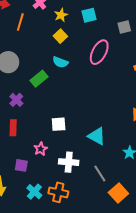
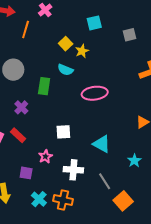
yellow star: (61, 15) -> (82, 51), moved
pink ellipse: (99, 52) -> (95, 93), moved, turned 55
green rectangle: (39, 79) -> (44, 86), turned -42
red rectangle: (13, 128) -> (18, 135), turned -49

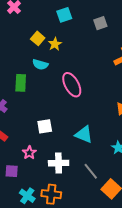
pink ellipse: (95, 93) -> (72, 85), turned 75

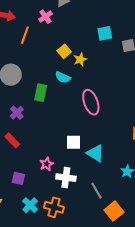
cyan square: (64, 15) -> (105, 33), moved
white square: (45, 126) -> (74, 142), moved
pink star: (29, 153) -> (46, 164), moved

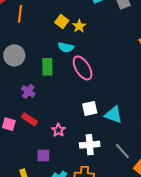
pink ellipse: (91, 102) -> (83, 68), moved
pink star: (46, 164) -> (58, 130), moved

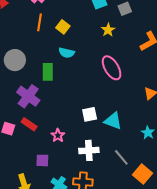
orange line: (20, 14) -> (39, 22), moved
yellow star: (79, 26) -> (108, 30), moved
pink ellipse: (83, 68) -> (112, 68), moved
purple cross: (28, 91) -> (28, 96), size x1.6

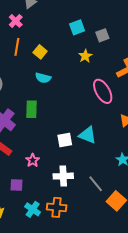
pink ellipse: (112, 68) -> (103, 91), moved
green rectangle: (48, 72) -> (31, 109), moved
cyan triangle: (113, 121) -> (88, 135), moved

